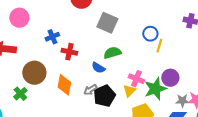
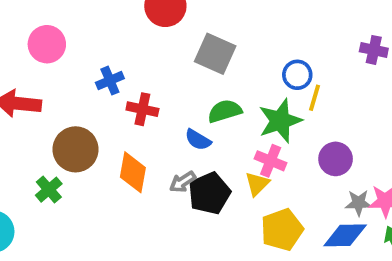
green star: (155, 89) -> (280, 121), moved

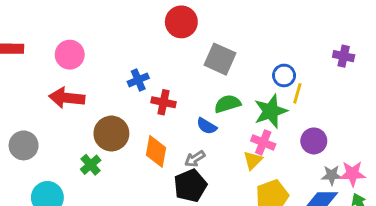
pink circle: (47, 44) -> (70, 55), moved
black pentagon: (209, 193) -> (190, 186), moved

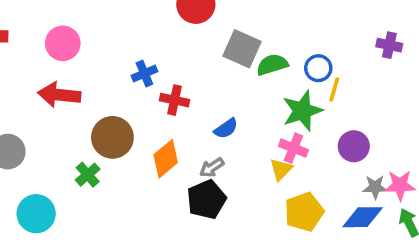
green semicircle: (227, 104) -> (272, 65), moved
blue semicircle: (207, 126) -> (226, 128), turned -66
orange diamond: (156, 151) -> (166, 159), turned 40

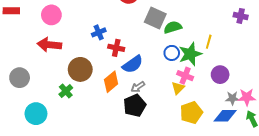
blue circle: (318, 68) -> (172, 53), moved
blue semicircle: (226, 128) -> (133, 64), moved, size x1.5

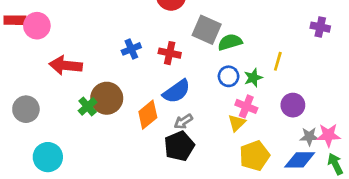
pink circle: (51, 15) -> (37, 26), moved
red cross: (116, 48) -> (170, 53), moved
green star: (190, 54) -> (253, 78), size x0.6
green cross: (66, 91) -> (88, 106), moved

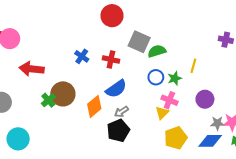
blue cross: (131, 49) -> (82, 56), turned -32

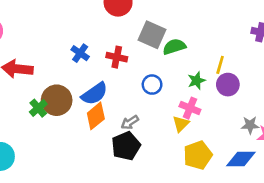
blue circle: (156, 77) -> (152, 85), moved
blue semicircle: (116, 89) -> (95, 94), moved
purple circle: (205, 99) -> (228, 85), moved
gray star: (217, 123) -> (250, 125), moved

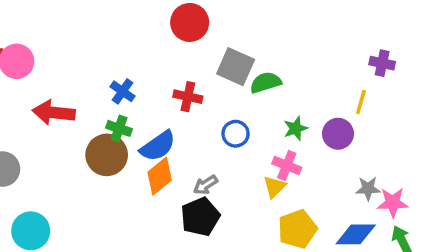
blue cross: (80, 53) -> (123, 91), moved
yellow line: (220, 65) -> (361, 102), moved
green cross: (38, 108) -> (119, 128), moved, turned -30

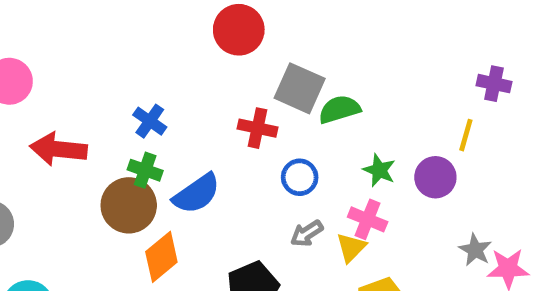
red cross: (188, 97) -> (257, 128), moved
green star: (296, 128) -> (379, 170), turned -30
orange diamond: (160, 176) -> (161, 257), moved
gray arrow: (206, 185) -> (307, 233), moved
gray star: (368, 188) -> (475, 250), turned 30

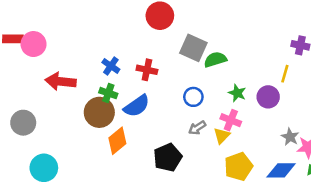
red cross: (257, 128) -> (147, 70), moved

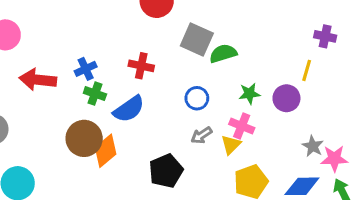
blue cross: (111, 66) -> (86, 69), moved, turned 30
green star: (237, 93) -> (249, 94), turned -30
brown circle: (99, 112) -> (84, 138), moved

